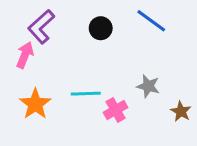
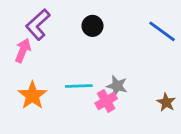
blue line: (151, 21) -> (162, 31), moved
gray star: (148, 86) -> (117, 86), moved

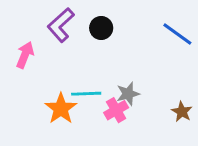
purple L-shape: (38, 25) -> (61, 25), moved
gray star: (117, 86) -> (128, 94), turned -30
orange star: (32, 95) -> (61, 109), moved

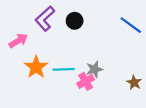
pink arrow: (25, 55) -> (18, 41), turned 36
orange star: (61, 109) -> (36, 67), moved

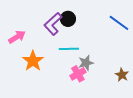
purple L-shape: (45, 19) -> (53, 24), moved
cyan line: (64, 69) -> (69, 49), moved

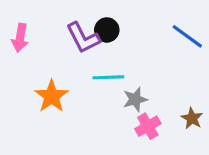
purple L-shape: (53, 24) -> (83, 38), turned -75
pink arrow: (17, 37) -> (20, 38), moved, turned 132
pink cross: (78, 74) -> (148, 126), moved

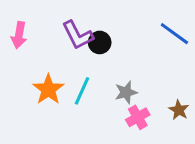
black circle: (107, 30) -> (100, 42), moved
cyan line: (108, 77) -> (82, 91), moved, turned -64

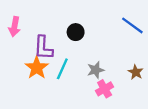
purple L-shape: (78, 35) -> (43, 48), moved, turned 30
brown star: (179, 110) -> (136, 72), moved

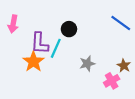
cyan line: (62, 69) -> (56, 48), moved
pink cross: (105, 89) -> (112, 81), moved

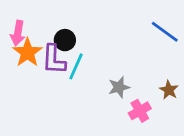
black circle: (69, 29) -> (65, 40), moved
orange star: (33, 62) -> (27, 53), moved
pink cross: (112, 81) -> (140, 111), moved

